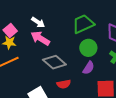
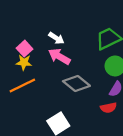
red semicircle: (64, 84) -> (108, 108), moved

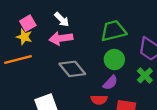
pink arrow: (59, 56) -> (61, 38), turned -50

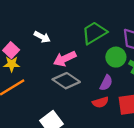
pink arrow: (61, 38) -> (65, 59), moved
green circle: (114, 60) -> (116, 57), moved

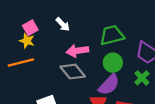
green circle: (116, 57) -> (113, 63), moved
purple semicircle: (106, 83) -> (109, 85), size x1.5

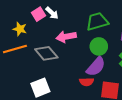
pink square: (30, 28) -> (38, 14), moved
gray diamond: (73, 72) -> (46, 53), moved

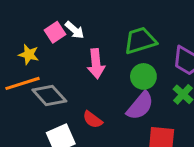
pink arrow: (66, 37) -> (96, 64), turned -84
gray diamond: (46, 53) -> (49, 95), moved
red semicircle: (87, 82) -> (93, 120), moved, turned 40

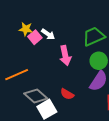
yellow star: (29, 55) -> (26, 29), moved
gray diamond: (49, 95) -> (36, 96), moved

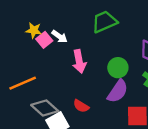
green trapezoid: (94, 36) -> (104, 22), moved

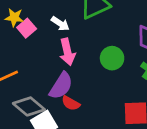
white arrow: (60, 36) -> (60, 24), moved
purple semicircle: (118, 91) -> (61, 86), moved

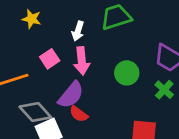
white arrow: (60, 24) -> (78, 31), turned 66
pink square: (27, 28) -> (50, 59), moved

